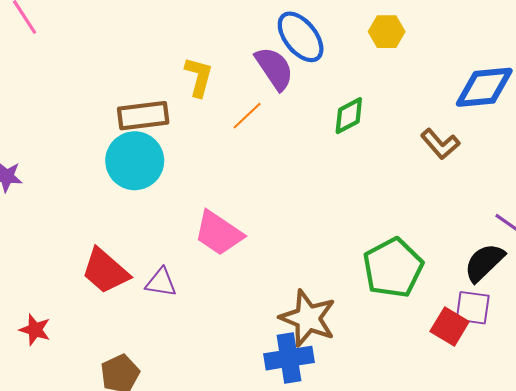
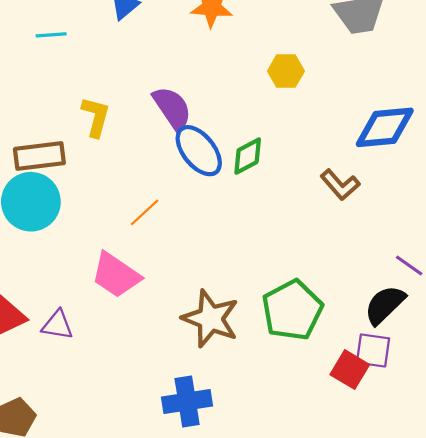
blue ellipse: (301, 37) -> (199, 151), moved
orange line: (247, 116) -> (145, 212), moved
brown star: (308, 318) -> (210, 319), moved

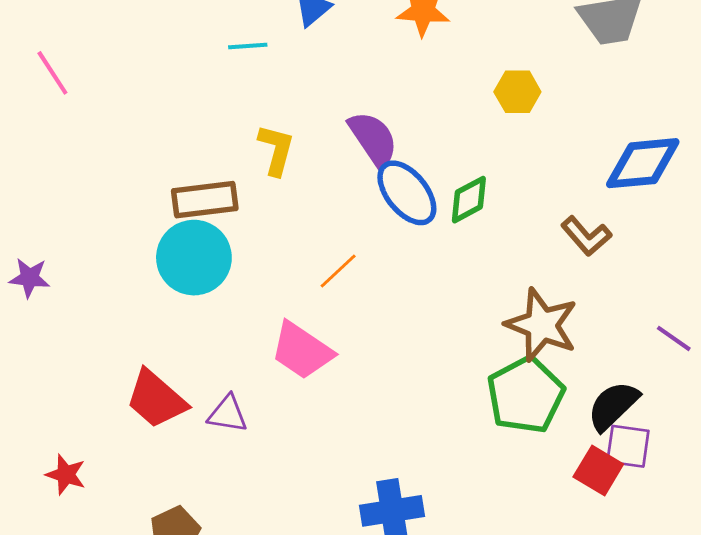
cyan line: (51, 35) -> (248, 46), moved
black semicircle: (385, 305) -> (613, 406), moved
brown star: (210, 319) -> (542, 325), moved

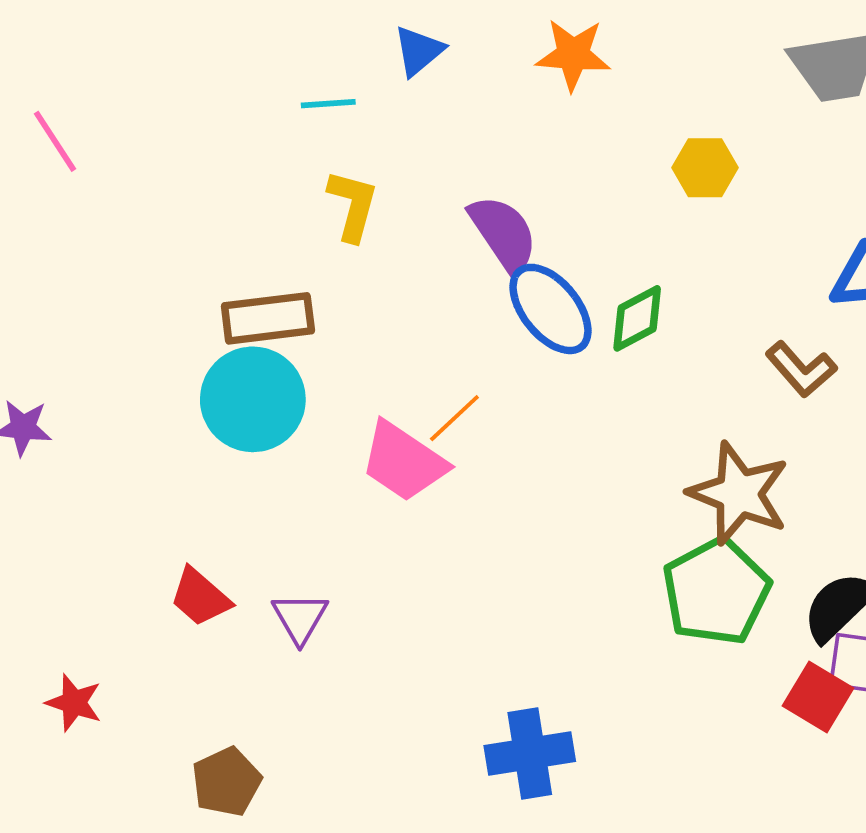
yellow L-shape: (276, 150) -> (353, 205), moved
pink trapezoid: (302, 351) -> (404, 462), moved
red trapezoid: (156, 399) -> (200, 597), size x0.7
purple triangle: (228, 414) -> (300, 618), turned 51

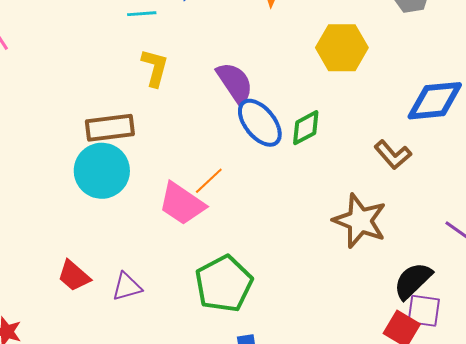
yellow hexagon: (705, 168) -> (342, 48), size x1.5
green pentagon: (716, 592) -> (224, 284), moved
purple triangle: (300, 618) -> (127, 287), turned 44

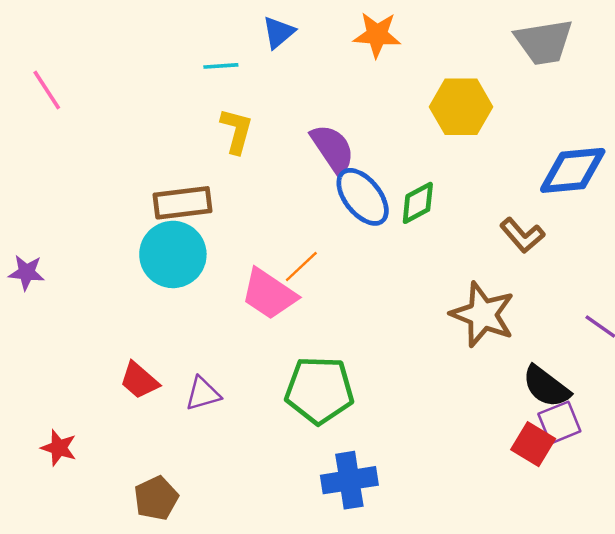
black semicircle: (413, 281) -> (546, 387), turned -99
green pentagon: (224, 284) -> (319, 390), turned 30
purple square: (424, 311) -> (559, 423), turned -30

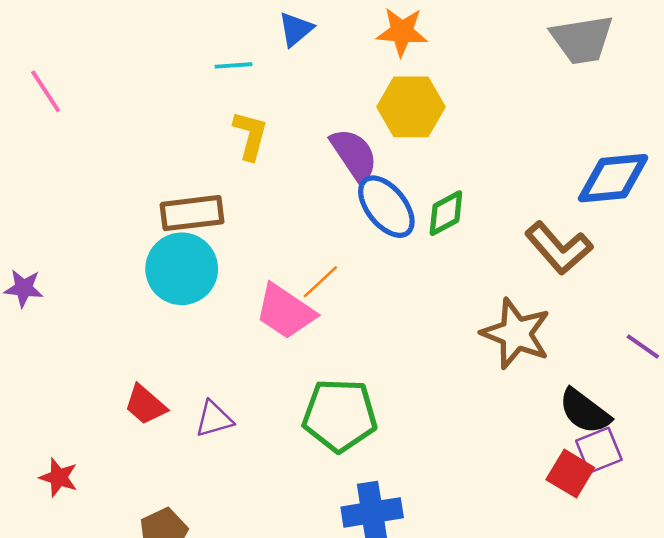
yellow hexagon: (461, 107) -> (411, 107), moved
brown L-shape: (522, 235) -> (559, 248), size x1.4

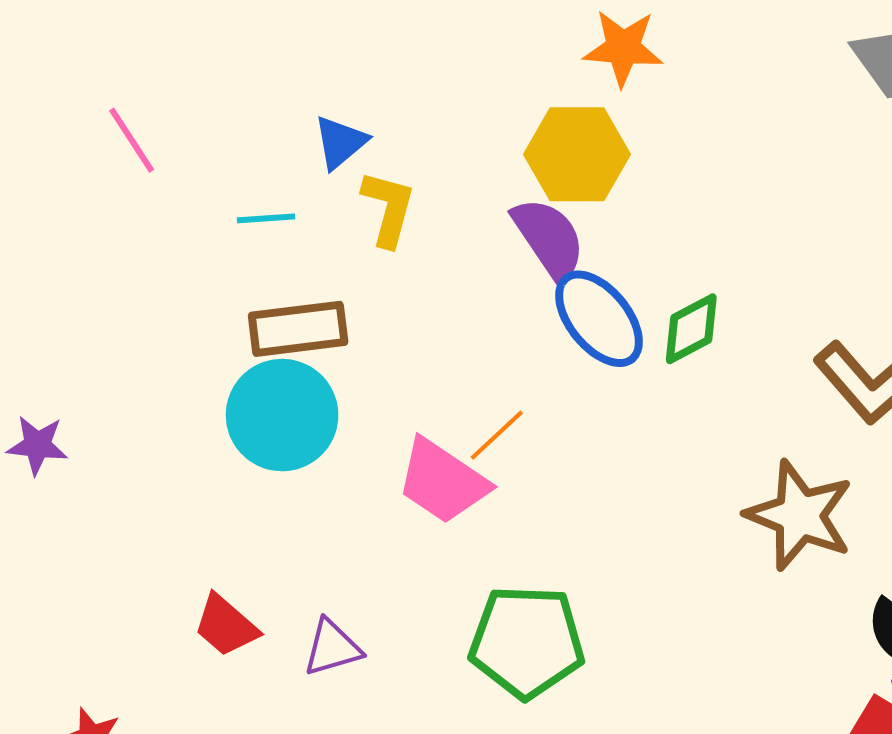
blue triangle: (296, 29) -> (340, 142), moved
cyan line: (233, 65) -> (266, 218), moved
pink line: (46, 91) -> (132, 140), moved
yellow hexagon: (411, 107) -> (577, 154), moved

